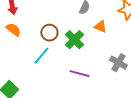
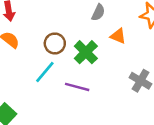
purple line: (79, 74) -> (77, 87), moved

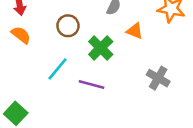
brown circle: (55, 43) -> (68, 26), moved

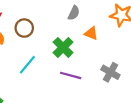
brown circle: (68, 26) -> (24, 28), moved
purple line: (91, 85) -> (71, 75), moved

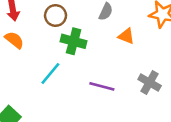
brown circle: (24, 28) -> (56, 16), moved
green cross: (63, 47) -> (74, 41), moved, turned -30

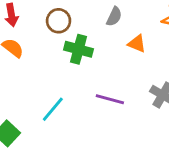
cyan line: (50, 73) -> (53, 109), moved

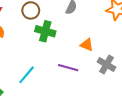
orange triangle: (137, 44) -> (87, 45), moved

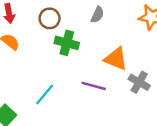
orange triangle: (87, 45) -> (116, 59), size x1.5

